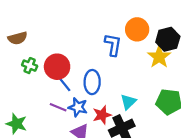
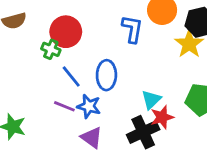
green cross: (30, 66) -> (51, 49), moved
red circle: (57, 67) -> (66, 32), moved
red star: (102, 115) -> (162, 117), moved

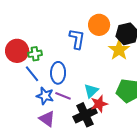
red circle: (66, 32) -> (17, 51), moved
green cross: (51, 49) -> (35, 54), moved, turned -32
purple line: (64, 106) -> (63, 96), moved

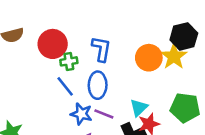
orange circle: (99, 25) -> (149, 58), moved
blue L-shape: (77, 39) -> (101, 49), moved
red circle: (17, 51) -> (53, 44), moved

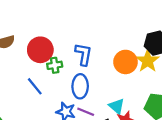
blue line: (65, 86) -> (35, 86), moved
cyan triangle: (139, 108) -> (117, 106), turned -35

